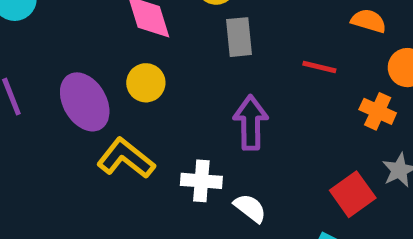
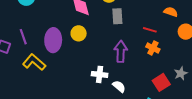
purple ellipse: (85, 102) -> (53, 40), turned 30
orange cross: (378, 111) -> (153, 48), moved
yellow L-shape: (126, 158) -> (34, 62), moved

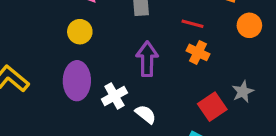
purple ellipse: (53, 40) -> (77, 81), moved
white cross: (100, 74) -> (114, 96), turned -35

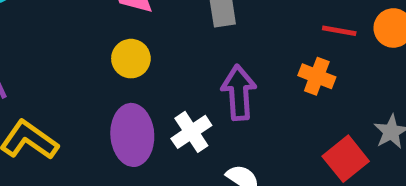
red line: (192, 24) -> (339, 31), moved
white cross: (114, 96) -> (191, 132), moved

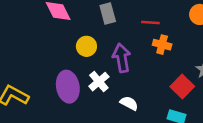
red line: (339, 31) -> (150, 23), moved
yellow circle: (131, 59) -> (86, 46), moved

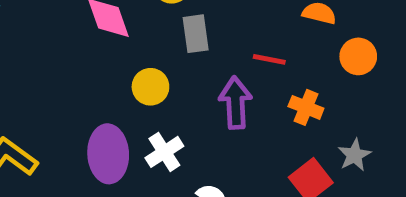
orange cross: (162, 45) -> (306, 107), moved
purple arrow: (122, 58) -> (235, 103), moved

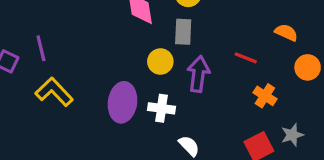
gray rectangle: (196, 34) -> (183, 32), moved
purple arrow: (235, 103) -> (198, 74), moved
white cross: (164, 152) -> (162, 108), turned 30

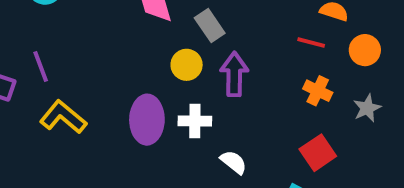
gray rectangle: (183, 32) -> (210, 26), turned -30
red line: (246, 58) -> (311, 43), moved
gray star: (292, 135) -> (367, 108), moved

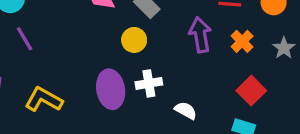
purple line: (41, 66) -> (25, 39), moved
purple arrow: (234, 74) -> (200, 35), moved
orange cross: (318, 91) -> (242, 41), turned 30

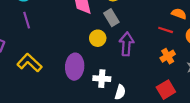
purple arrow: (200, 35) -> (126, 44), moved
white cross: (149, 83) -> (102, 79), moved
white semicircle: (186, 110) -> (120, 92), turned 64

